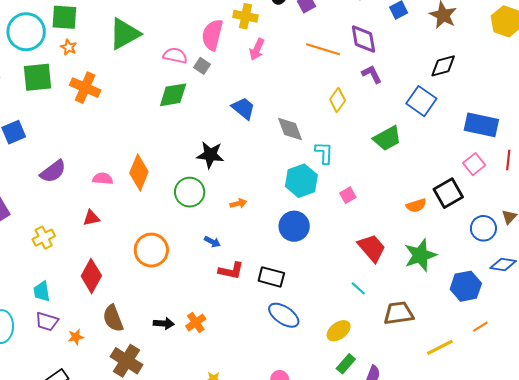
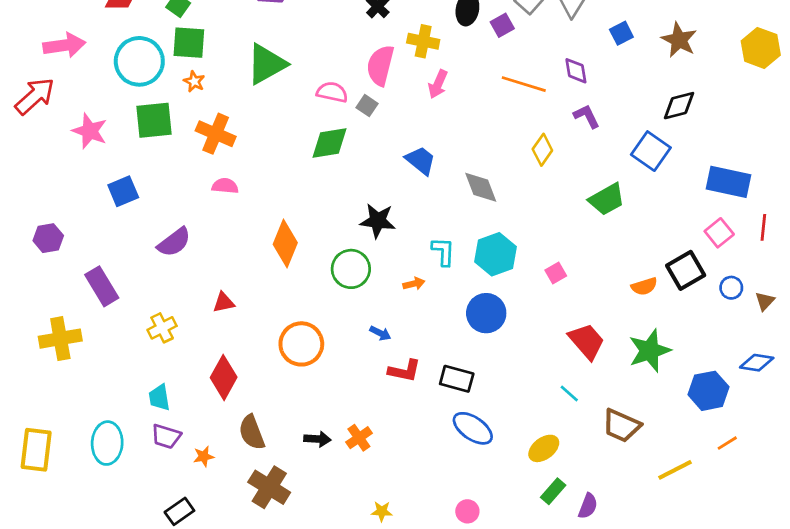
purple diamond: (363, 39) -> (576, 71), size x0.7
cyan L-shape: (324, 153) -> (443, 252), moved
pink semicircle: (103, 179) -> (225, 186), moved
blue circle: (483, 228) -> (731, 288), moved, size x0.7
brown trapezoid: (399, 313) -> (621, 426), turned -148

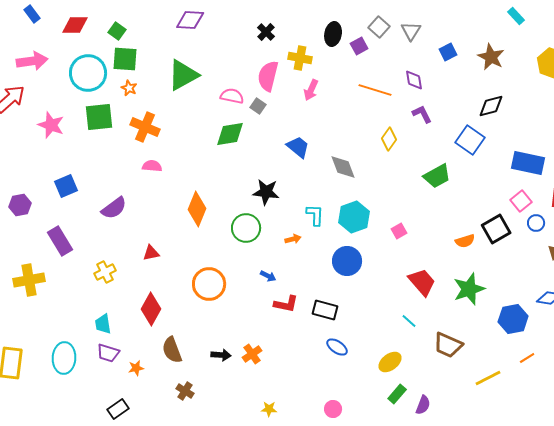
blue square: (123, 191) -> (66, 186), moved
blue circle: (731, 288) -> (536, 223), moved
blue ellipse: (473, 428) -> (337, 347), size x0.7
brown cross: (269, 487) -> (185, 391), size x0.6

